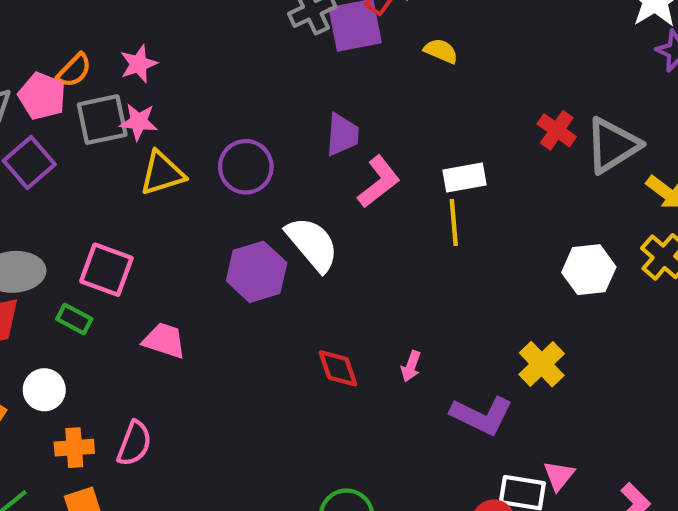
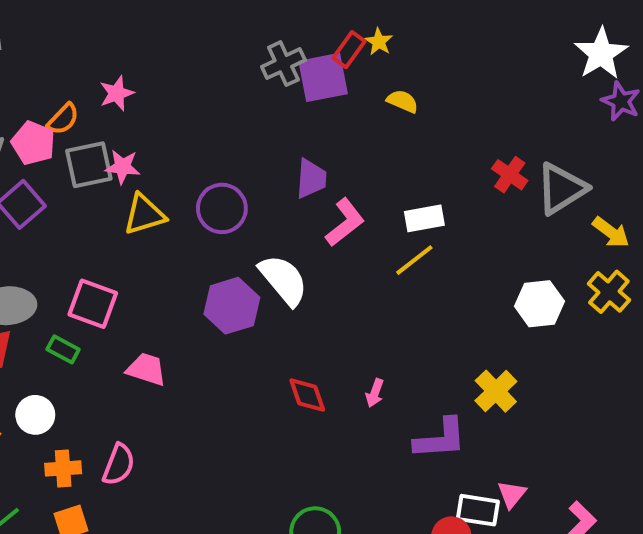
pink star: (139, 64) -> (117, 93), moved
yellow line: (454, 223) -> (414, 260), turned 57
purple L-shape: (482, 416) -> (440, 439), turned -30

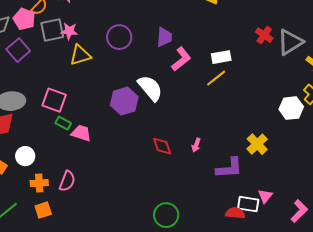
purple circle: (222, 208) -> (119, 37), moved
white hexagon: (539, 304) -> (291, 108), moved
green rectangle: (63, 349) -> (63, 123), moved

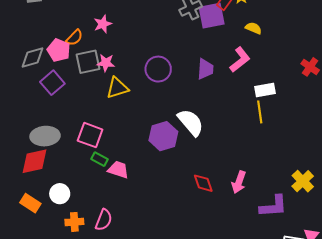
pink L-shape: (181, 59) -> (240, 60), moved
yellow line: (216, 78) -> (260, 112), turned -60
pink arrow: (196, 145) -> (239, 182), size x1.5

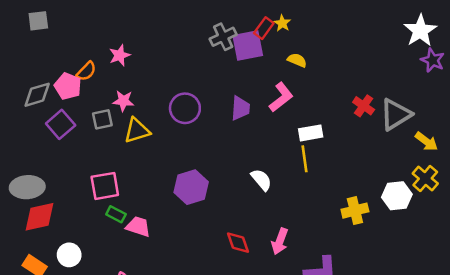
gray square: (88, 62) -> (102, 119), moved, size x0.7
white semicircle: (191, 122) -> (261, 180), moved, size x0.7
pink square: (90, 135) -> (105, 186), turned -30
gray ellipse: (45, 136) -> (27, 187), moved
yellow cross: (303, 181) -> (355, 211), moved, turned 30

